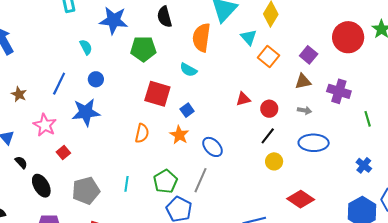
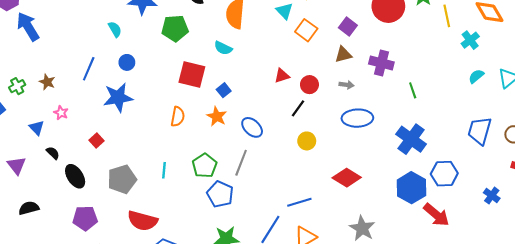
pink star: (45, 125) -> (61, 113), moved, size x0.6
black line: (268, 136) -> (298, 108), moved
yellow circle: (274, 161) -> (307, 141), moved
blue cross: (364, 165) -> (411, 139), size x1.8

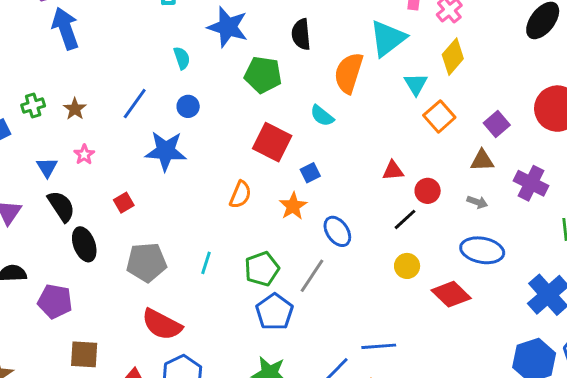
black semicircle: (53, 153) -> (61, 206), size x1.6
red diamond: (347, 178) -> (451, 294), moved
purple pentagon: (85, 218) -> (55, 301), moved

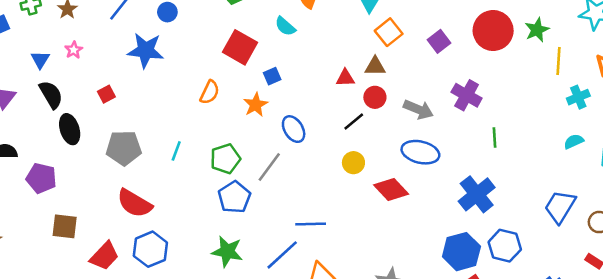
brown triangle: (482, 160) -> (375, 66), moved
gray arrow: (477, 202) -> (418, 109), size x1.6
blue line: (379, 346) -> (311, 224), moved

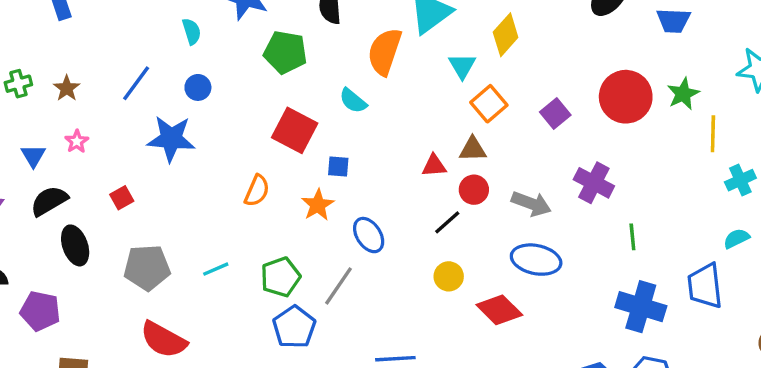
blue square: (272, 76) -> (338, 167), turned 30
black semicircle: (51, 95) -> (49, 201), turned -88
cyan line: (176, 151) -> (216, 269), turned 48
blue cross: (477, 194) -> (641, 307), moved, turned -33
blue trapezoid: (560, 207) -> (705, 286), moved, turned -36

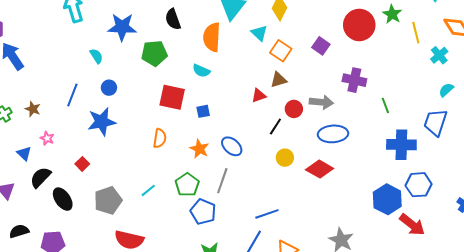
red circle: (474, 190) -> (294, 109), moved
orange star: (318, 205) -> (199, 149), moved
blue trapezoid: (705, 286) -> (435, 122), turned 40

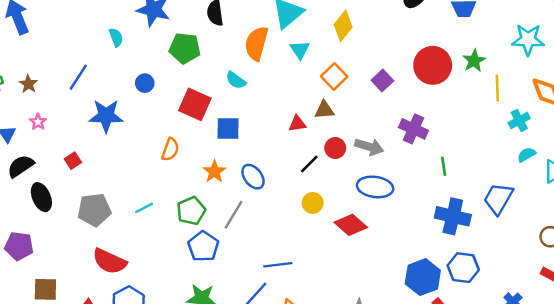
cyan triangle: (259, 33) -> (300, 50), moved
blue circle: (109, 88) -> (145, 83), moved
cyan semicircle: (446, 90) -> (526, 155), moved
blue square: (203, 111) -> (228, 128), size x1.5

